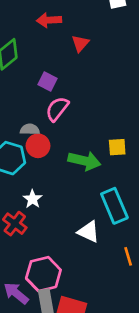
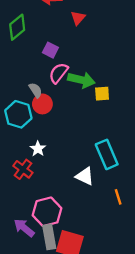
gray semicircle: (30, 129) -> (36, 90), turned 56
yellow square: (117, 147) -> (102, 94), moved
green arrow: (84, 161) -> (81, 80), moved

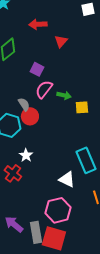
green arrow: (81, 80) -> (64, 95), size x0.6
pink hexagon: (47, 212) -> (58, 210), moved

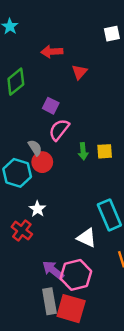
green arrow: (64, 95) -> (83, 151), moved, turned 72
purple arrow: (14, 224) -> (53, 270), moved

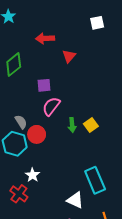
purple square: (51, 106) -> (44, 85), turned -32
gray semicircle: (35, 148) -> (21, 122), moved
yellow square: (105, 151) -> (91, 125), turned -32

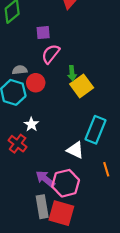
gray semicircle: (21, 122) -> (20, 70), turned -64
yellow square: (91, 125) -> (82, 86), moved, size x1.5
cyan rectangle: (95, 180) -> (96, 130), turned 45

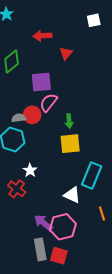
purple square: (43, 33) -> (41, 82), size x1.5
red circle: (36, 83) -> (32, 115), moved
yellow square: (82, 86) -> (70, 144), moved, turned 30
red square: (61, 213) -> (59, 256), size x0.7

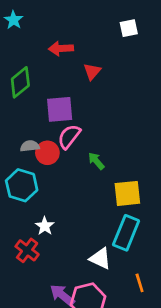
gray semicircle: (19, 118) -> (30, 146), moved
green arrow: (69, 121) -> (96, 161), turned 144
yellow square: (70, 144) -> (127, 193), moved

